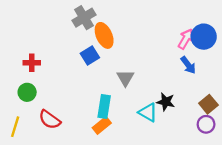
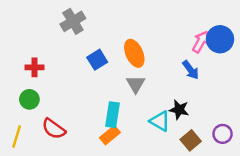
gray cross: (84, 18) -> (73, 21), moved
orange ellipse: (104, 35) -> (134, 53), moved
blue arrow: (188, 65) -> (191, 70), moved
brown square: (208, 104) -> (191, 140), moved

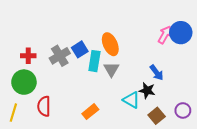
gray cross: (73, 21) -> (60, 56), moved
blue arrow: (191, 70) -> (157, 73), moved
green circle: (29, 99) -> (24, 82), size x1.5
cyan rectangle: (113, 115) -> (94, 61), moved
red semicircle: (54, 129) -> (44, 106), turned 54

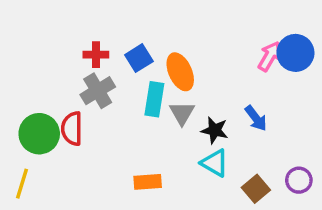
blue square: (80, 49) -> (139, 58), moved
red cross: (28, 56) -> (96, 55), moved
black star: (147, 90) -> (215, 130), moved
red semicircle: (44, 106) -> (72, 129), moved
orange rectangle: (90, 112) -> (148, 182), turned 35

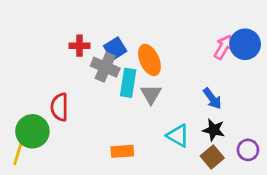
gray cross: (98, 91) -> (105, 67), moved, turned -36
black star: (215, 130) -> (214, 130), moved
green circle: (39, 134) -> (32, 131), moved

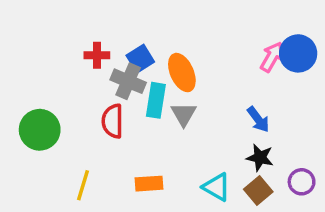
red semicircle: (60, 107) -> (113, 121), moved
green circle: (32, 131) -> (40, 130), moved
cyan triangle: (178, 136) -> (217, 187), moved
yellow line: (18, 153) -> (83, 185), moved

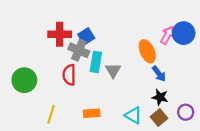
red cross: (97, 55) -> (60, 34), size x1.5
orange ellipse: (182, 73) -> (147, 51), moved

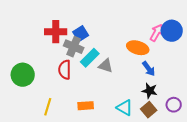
orange ellipse: (147, 51) -> (138, 48), turned -50
cyan rectangle: (96, 62) -> (90, 58), turned 36
gray triangle: (113, 71) -> (106, 66), turned -42

